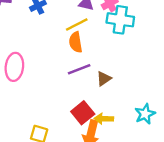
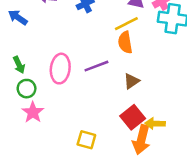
purple line: (79, 69) -> (96, 66), moved
brown triangle: (104, 79) -> (131, 81), moved

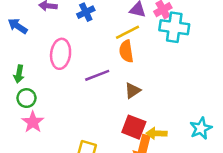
green arrow: (19, 65) -> (19, 74), turned 35
pink ellipse: (60, 69) -> (61, 54), moved
red square: (133, 117) -> (134, 127), turned -30

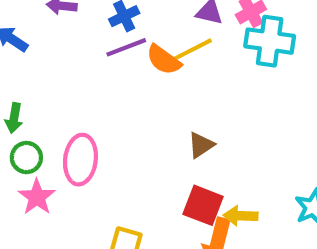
orange semicircle: (126, 51) -> (164, 60), moved, turned -45
pink ellipse: (61, 54) -> (80, 160), moved
purple line: (97, 75) -> (126, 47), moved

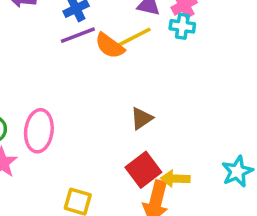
cyan cross: (270, 41) -> (182, 26), moved, size x0.6
red square: (203, 205) -> (143, 170), turned 32

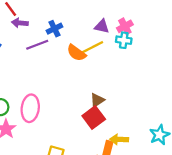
purple line: (78, 35) -> (37, 45), moved
red square: (143, 170) -> (94, 117), moved

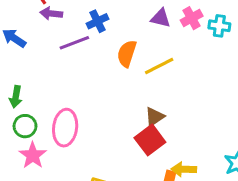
cyan cross: (124, 40) -> (219, 26), moved
yellow line: (93, 47) -> (159, 66), moved
orange semicircle: (76, 53) -> (127, 54), turned 72

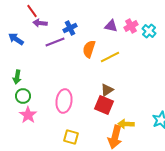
cyan cross: (219, 26) -> (149, 31), turned 32
pink ellipse: (65, 128) -> (64, 101), moved
red square: (150, 140) -> (104, 105), turned -30

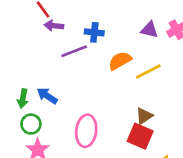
blue cross: (70, 28) -> (94, 32), turned 32
blue arrow: (16, 39) -> (47, 96), moved
orange semicircle: (89, 49) -> (120, 61), turned 42

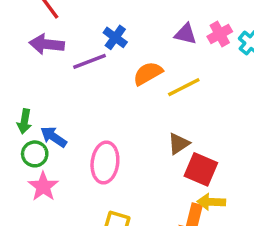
purple arrow: (54, 26) -> (47, 44), moved, size x1.4
blue cross: (94, 32) -> (115, 37), turned 30
blue arrow: (47, 96) -> (54, 137), moved
red square: (140, 136) -> (201, 169), moved

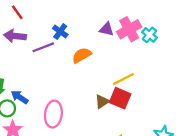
pink cross: (220, 34) -> (129, 29), size x1.5
yellow line: (184, 87) -> (124, 79), moved
red square: (201, 169) -> (120, 98), moved

